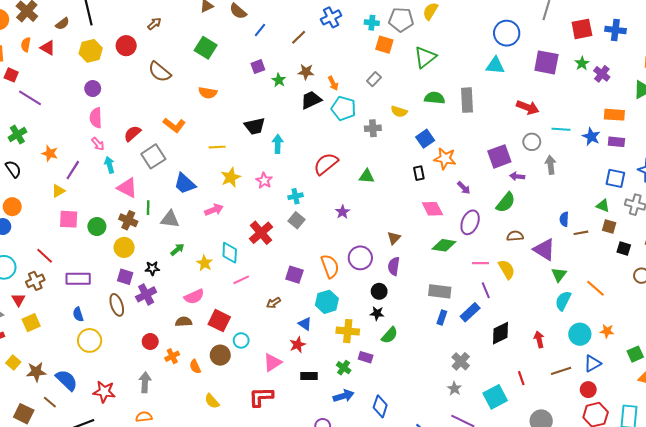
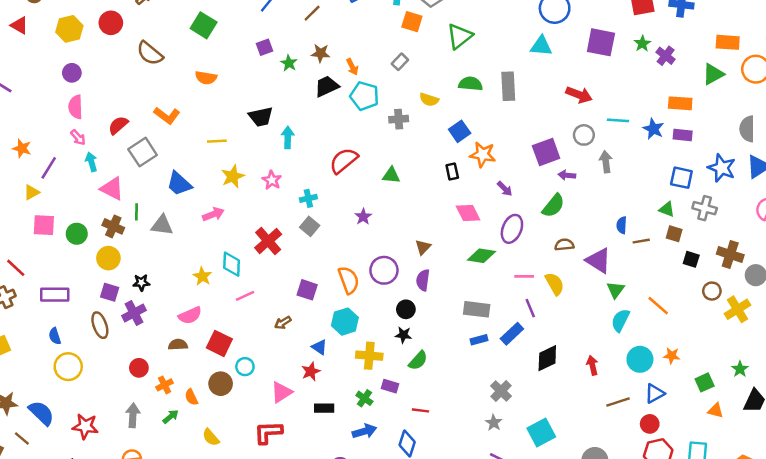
green arrow: (177, 250) -> (171, 417), moved
blue rectangle: (442, 317) -> (479, 340), turned 56
red line: (521, 378) -> (421, 410), moved, turned -64

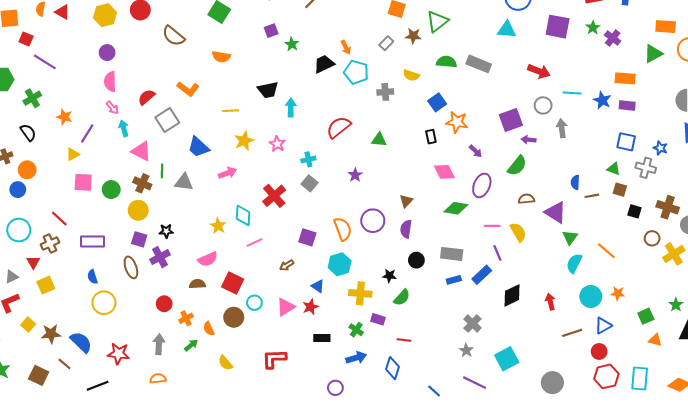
brown star: (321, 53) -> (413, 36), moved
gray rectangle: (508, 86) -> (479, 64), turned -65
blue star: (722, 168) -> (660, 148), moved, size x0.6
black circle: (406, 309) -> (416, 260), moved
pink triangle: (282, 392) -> (286, 307), moved

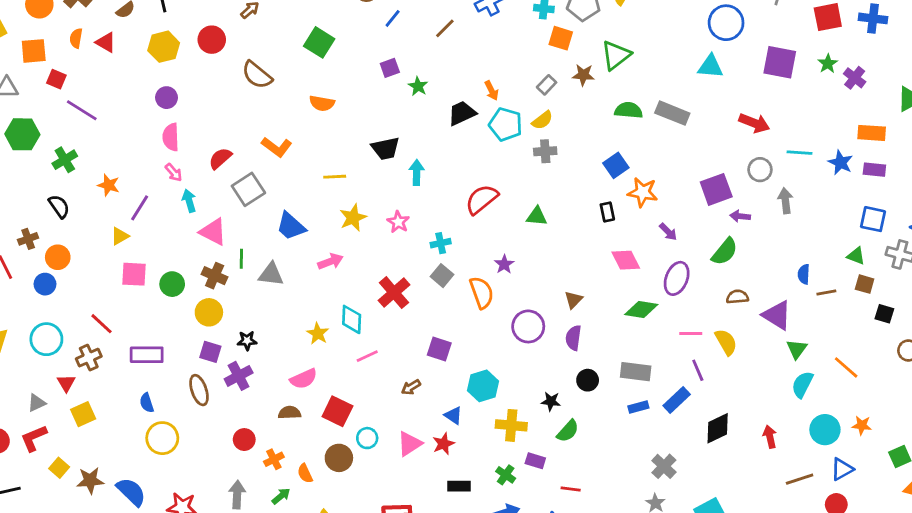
yellow semicircle: (411, 75) -> (542, 120), moved, turned -56
orange semicircle: (343, 229) -> (482, 293), moved

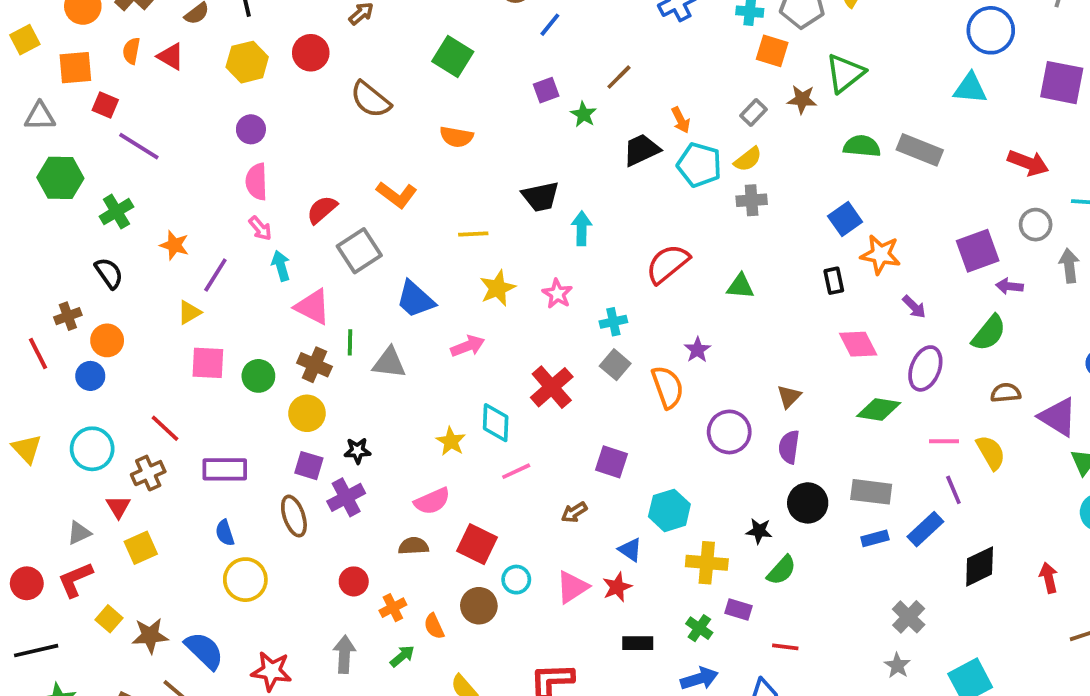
brown line: (445, 28) -> (619, 77), moved
black circle: (588, 380) -> (808, 503), size x1.4

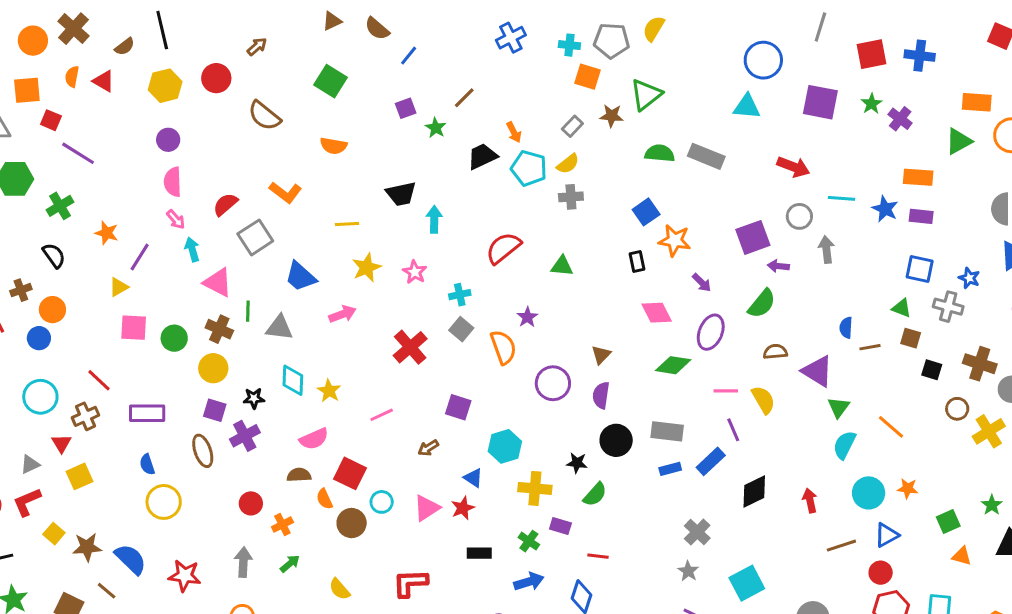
cyan diamond: (496, 423) -> (293, 380), moved
orange semicircle: (434, 626) -> (324, 499), moved

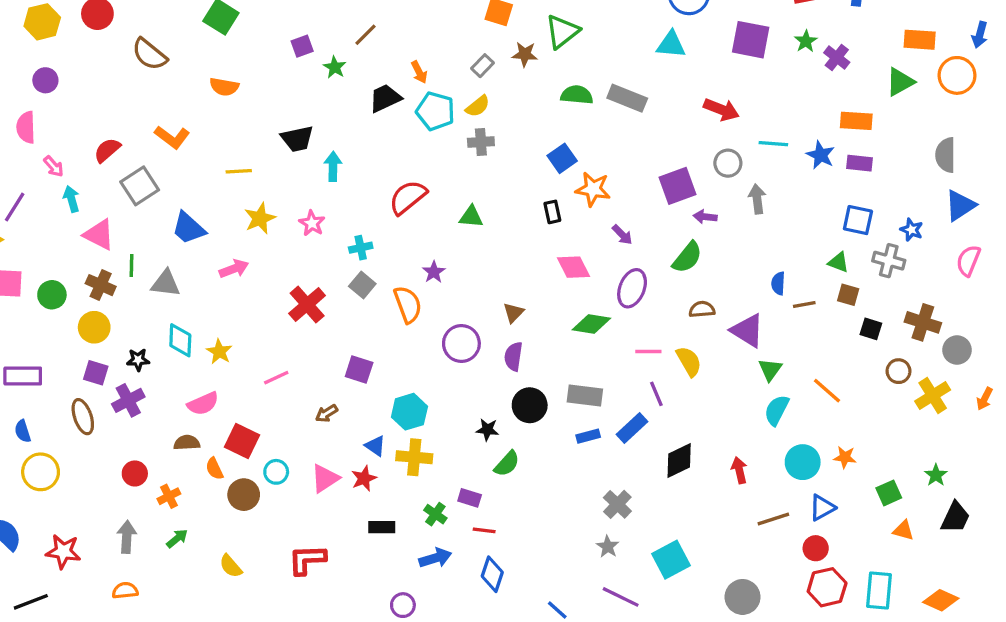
pink semicircle: (173, 182) -> (26, 127), moved
yellow cross: (535, 488) -> (414, 457), moved
red line: (598, 556) -> (484, 530), moved

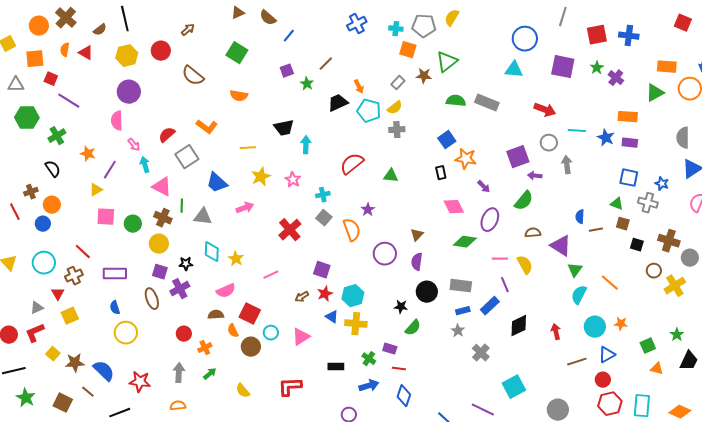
purple circle: (45, 80) -> (129, 92), size x1.5
red star: (364, 478) -> (325, 294), moved
gray star: (608, 547) -> (458, 331), moved

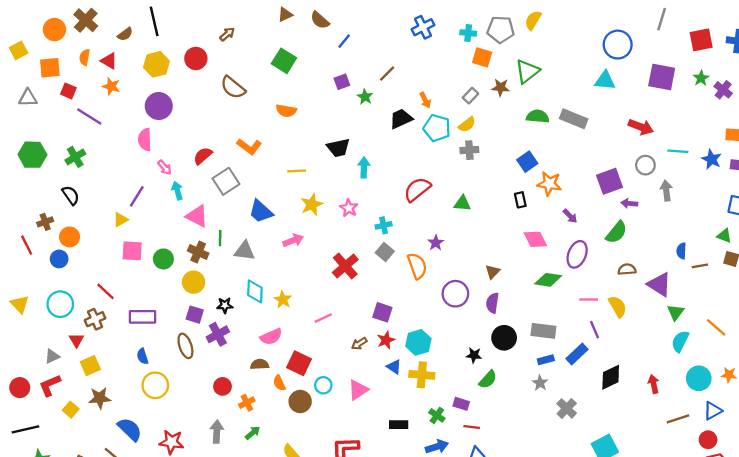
green hexagon: (27, 118) -> (32, 155), moved
orange star: (88, 154) -> (111, 86), moved
brown star: (75, 363) -> (100, 398), moved

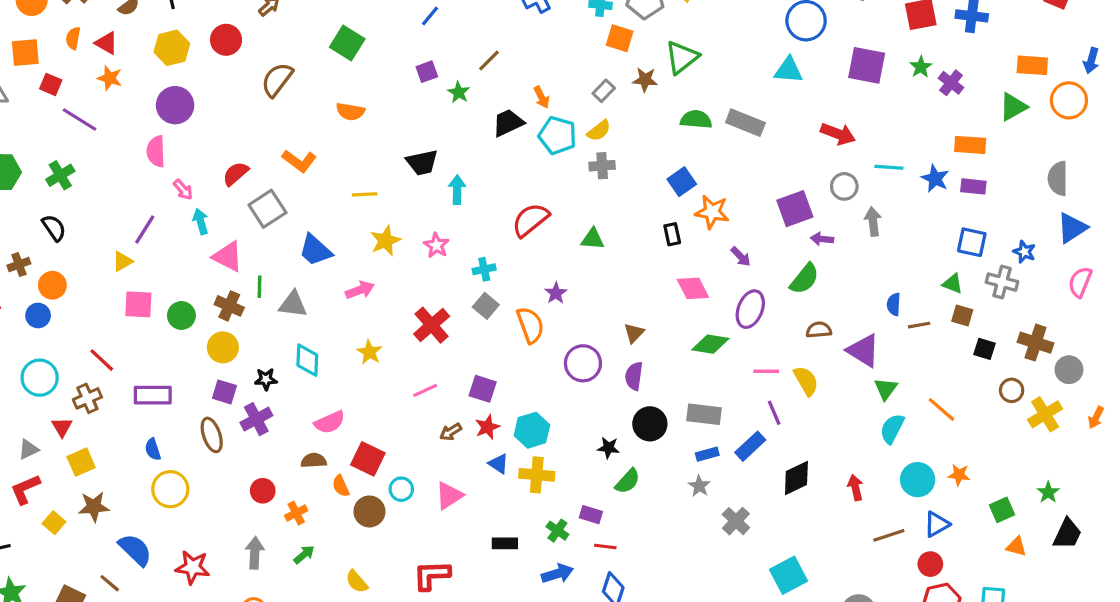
brown semicircle: (233, 87) -> (277, 80), turned 88
yellow star: (283, 300) -> (369, 352), moved
pink line: (323, 318) -> (425, 390), moved

